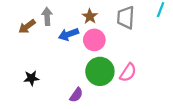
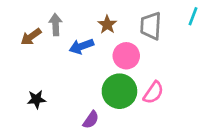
pink circle: (94, 40) -> (126, 56), moved

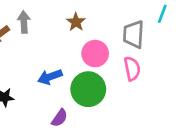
gray trapezoid: (151, 26) -> (133, 34), moved
blue arrow: (81, 46) -> (50, 77), moved
pink semicircle: (153, 93) -> (132, 69), moved, turned -45

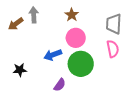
pink circle: (95, 54) -> (76, 38), moved

